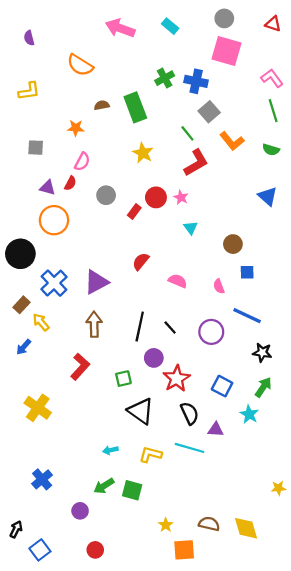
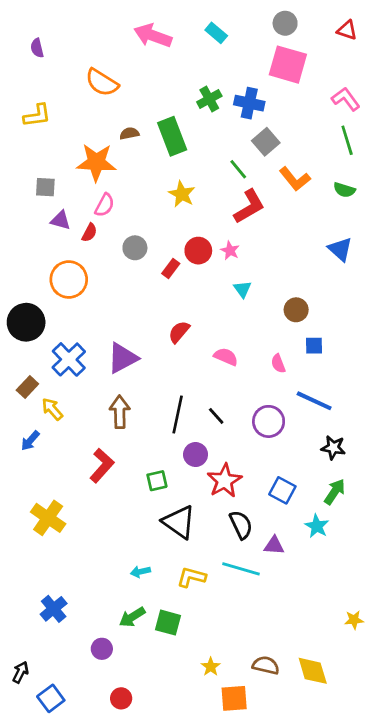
orange star: (76, 128) -> (96, 162), size x1.8
purple triangle: (47, 188) -> (60, 220), moved

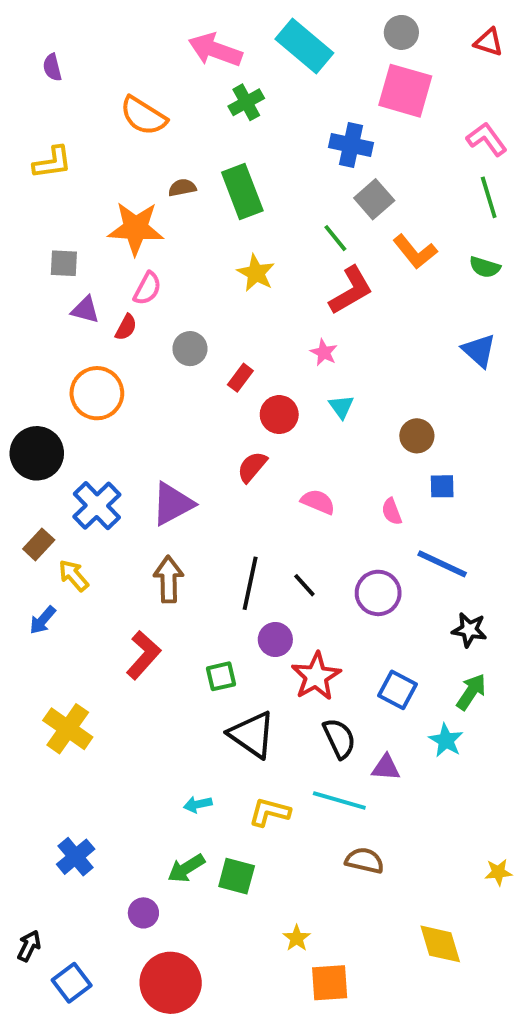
cyan rectangle: (216, 33) -> (304, 46), size x1.8
green cross: (209, 99) -> (246, 102), moved
red circle: (198, 251) -> (279, 415), moved
brown semicircle: (266, 665) -> (365, 861), moved
red circle: (121, 698) -> (171, 983), size x2.0

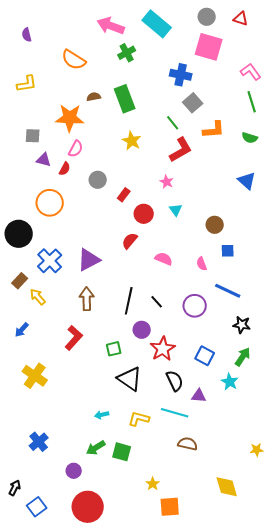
red triangle: (489, 42) -> (241, 19), moved
orange L-shape: (415, 252) -> (214, 130), turned -55
blue arrow: (43, 620) -> (22, 330), moved

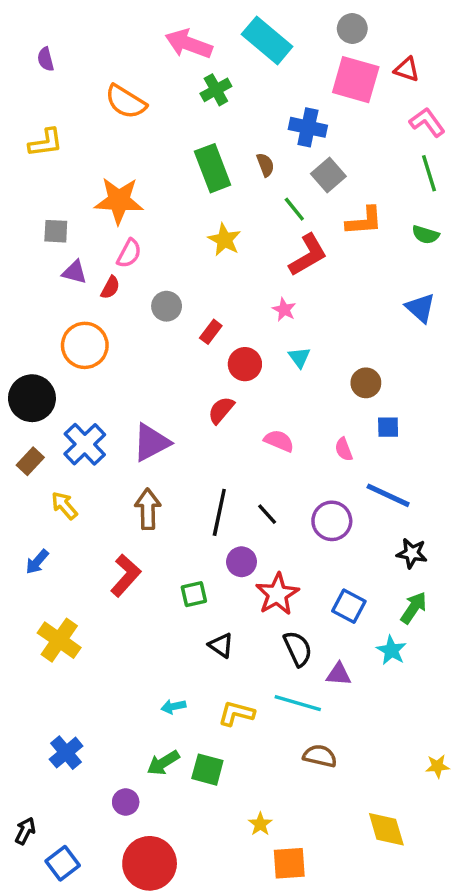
red triangle: (241, 19) -> (407, 69), moved
brown semicircle: (94, 97) -> (265, 165), moved, turned 80
brown rectangle: (20, 281) -> (30, 461), moved
black triangle: (130, 379) -> (221, 645), size x0.6

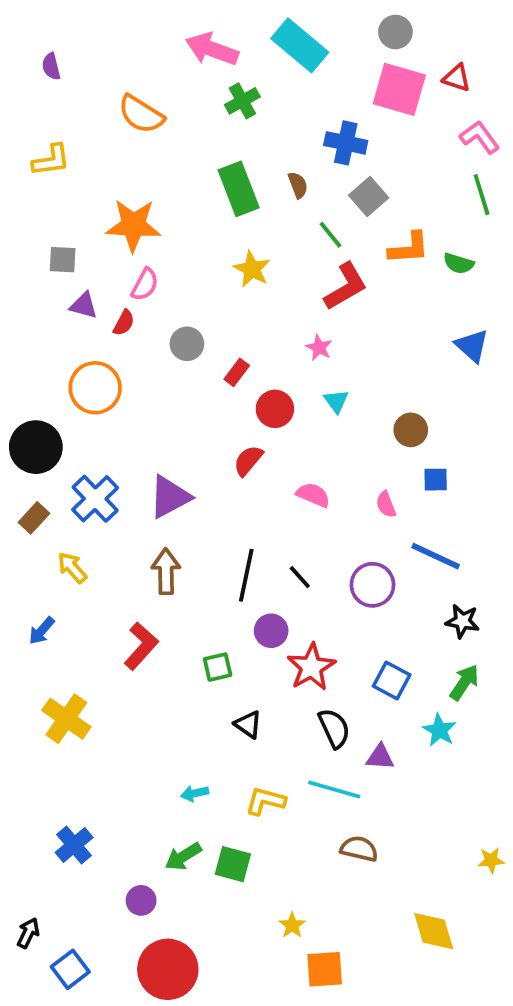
green semicircle: (426, 235) -> (459, 263), moved

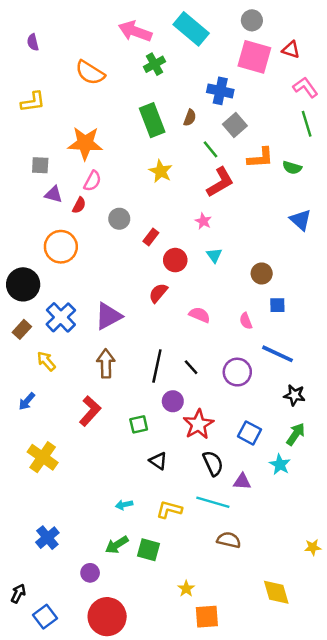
brown semicircle: (298, 185) -> (190, 118), turned 42

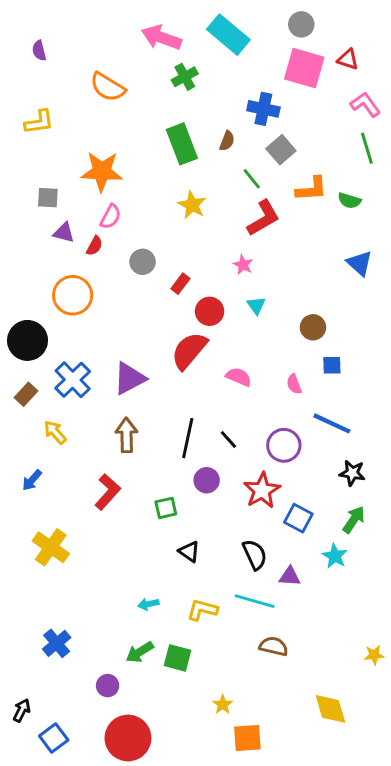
red semicircle: (158, 293) -> (189, 351), size x1.6
red star: (198, 424) -> (262, 490), moved

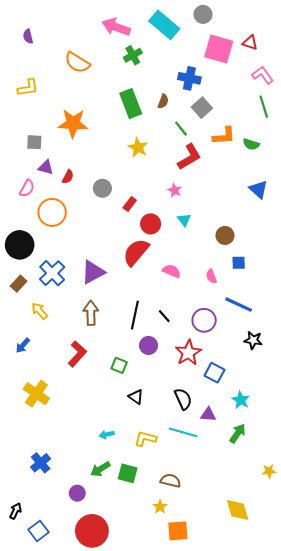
gray circle: (301, 24) -> (203, 14), moved
pink semicircle: (111, 217) -> (27, 188), moved
green square: (166, 508) -> (119, 365), turned 35
green arrow: (354, 520) -> (238, 433), moved
brown semicircle: (274, 646) -> (171, 481), moved

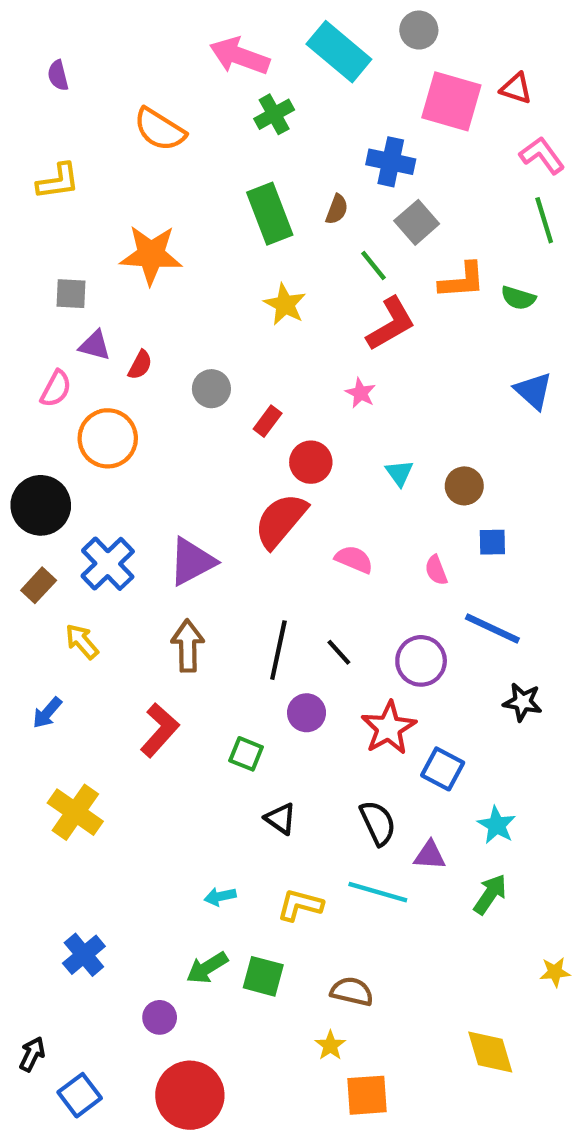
cyan triangle: (184, 220) -> (399, 473), moved

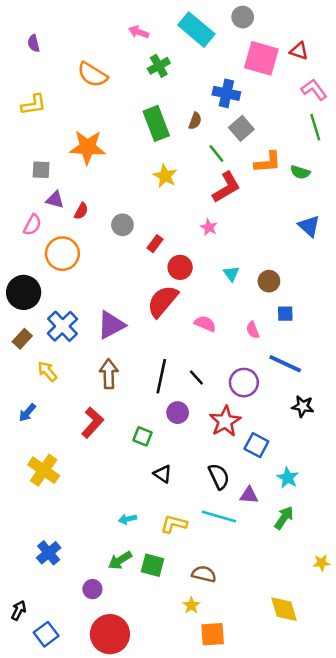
pink arrow: (240, 56) -> (139, 32), size x0.6

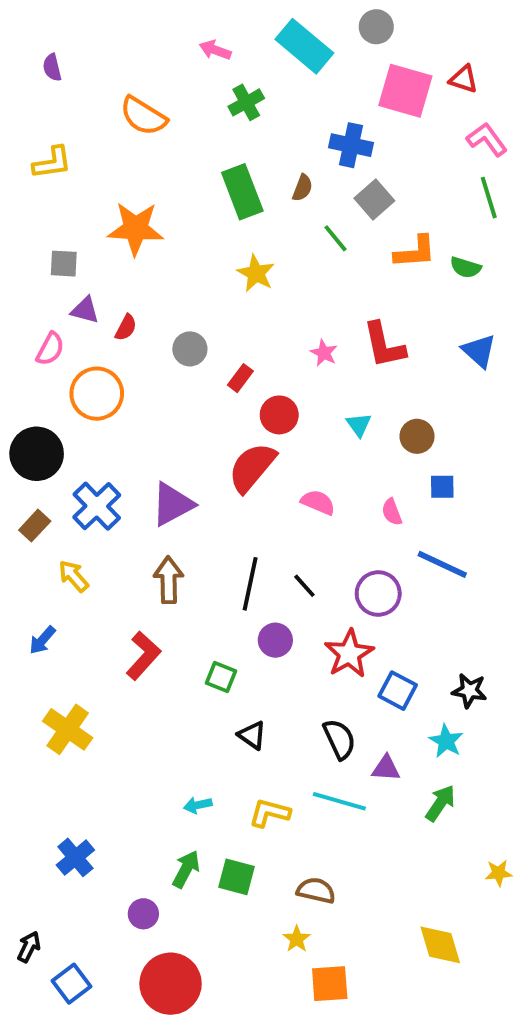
red L-shape: (226, 187) -> (384, 345), moved, turned 108
black star: (303, 406) -> (469, 691), moved
green arrow: (120, 560) -> (186, 869), turned 150

